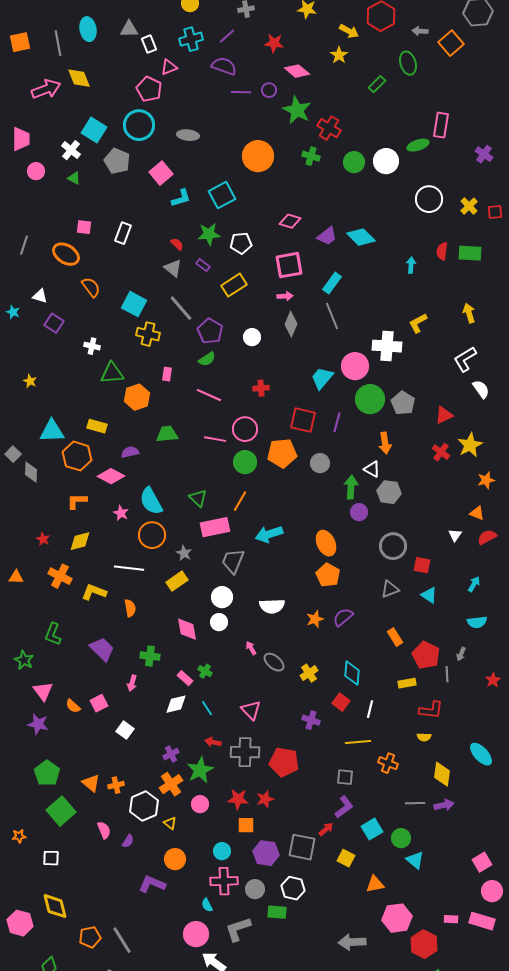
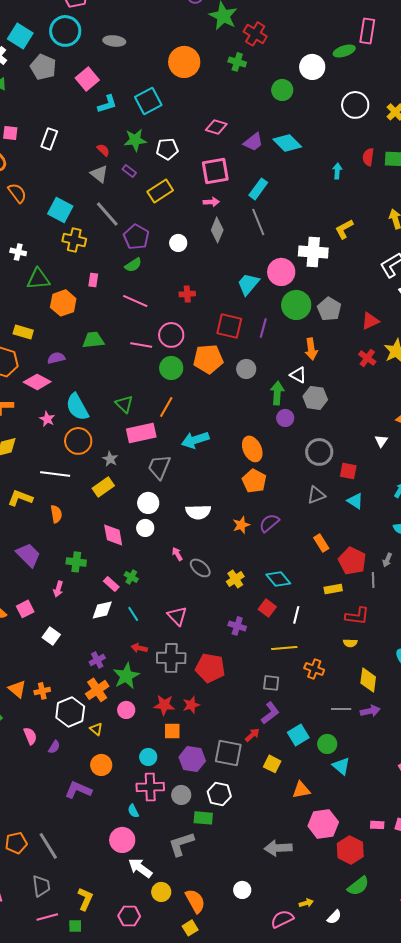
green circle: (354, 162) -> (282, 90), moved
cyan diamond: (352, 673) -> (278, 579), turned -45
gray L-shape: (238, 929) -> (181, 844), moved

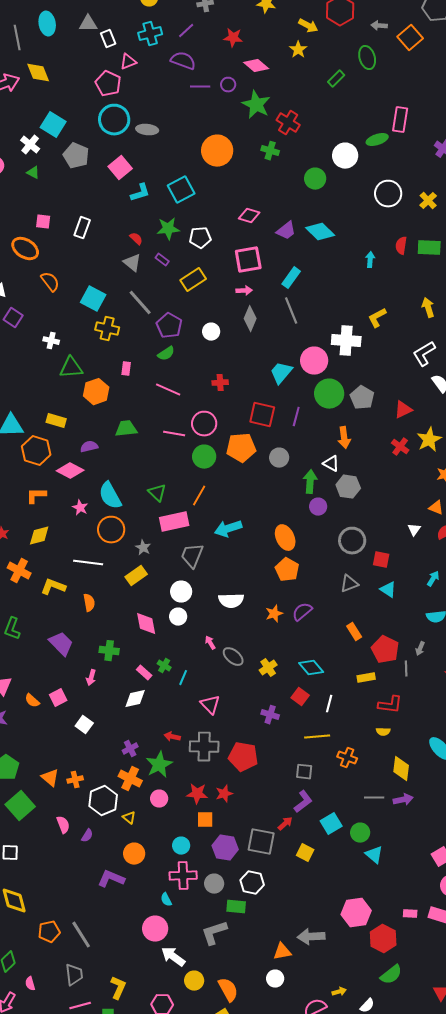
cyan circle: (65, 31) -> (114, 120), moved
cyan line: (133, 614) -> (183, 678), moved, turned 56
orange cross: (97, 690) -> (130, 779), turned -30
orange triangle: (301, 790) -> (282, 952), moved

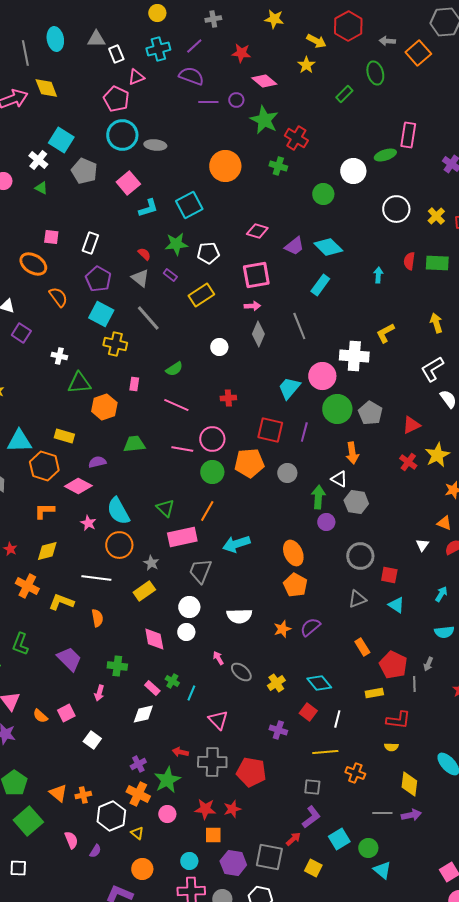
cyan rectangle: (291, 278) -> (320, 285), moved
purple pentagon: (169, 326) -> (98, 279), moved

